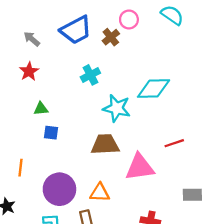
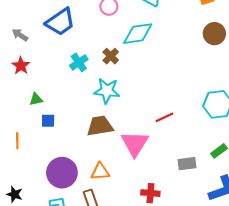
brown cross: (111, 37) -> (111, 56), moved
cyan diamond: (154, 88) -> (138, 34), moved
pink triangle: (140, 167) -> (135, 144), turned -44
orange line: (20, 168) -> (17, 141), moved

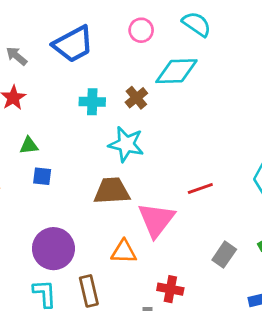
cyan cross: (79, 62) -> (92, 102), turned 30
gray rectangle: (187, 164) -> (224, 255), turned -54
orange triangle: (100, 172) -> (124, 252), moved

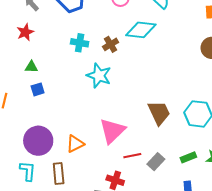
blue square: (42, 176) -> (38, 89), turned -32
red line: (200, 189) -> (132, 156), moved
brown trapezoid: (112, 191) -> (159, 113), moved, turned 60
orange triangle: (124, 252) -> (75, 144), moved, turned -36

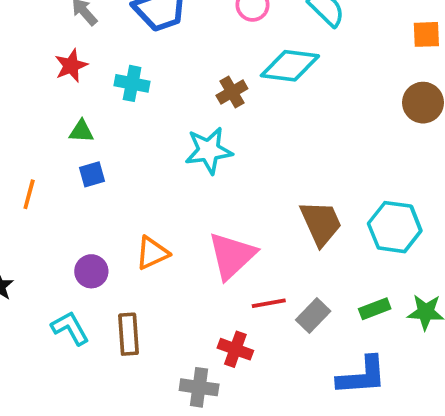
cyan cross: (80, 43) -> (132, 83), moved
cyan star: (99, 76) -> (209, 150), turned -30
purple circle: (38, 141) -> (91, 271), size x0.6
orange triangle: (75, 144) -> (152, 253), moved
cyan L-shape: (28, 171) -> (70, 328), turned -35

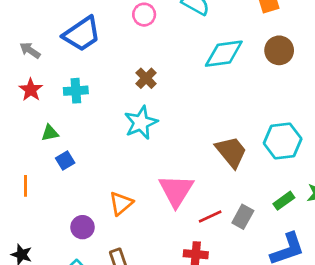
cyan diamond: (290, 66) -> (224, 54), moved

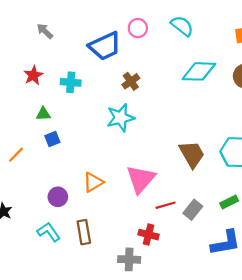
blue trapezoid: (82, 34) -> (105, 46), moved
gray arrow: (30, 50) -> (45, 31), moved
orange line: (26, 186) -> (16, 155), turned 36

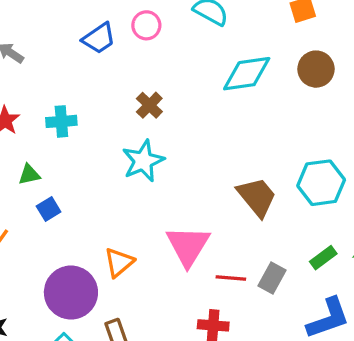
blue trapezoid: (105, 46) -> (99, 38), moved, size x0.7
purple circle: (58, 197) -> (71, 293), size x1.8
red line: (166, 205) -> (231, 278), turned 30

